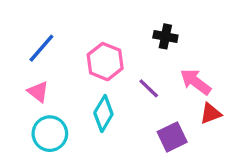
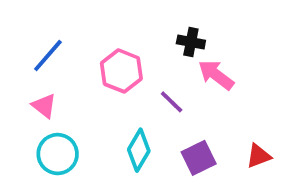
pink arrow: (196, 82) -> (216, 75), moved
cyan diamond: (103, 114) -> (139, 150), moved
red triangle: (211, 114) -> (259, 156), moved

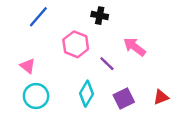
black cross: (191, 42) -> (100, 16), moved
blue line: (48, 55) -> (38, 17), moved

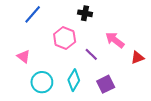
cyan circle: (36, 96) -> (42, 82), moved
red triangle: (161, 97) -> (137, 57), moved

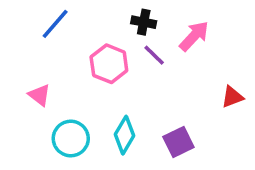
pink arrow: (115, 40) -> (194, 36), moved, turned 96
purple line: (91, 54) -> (154, 55), moved

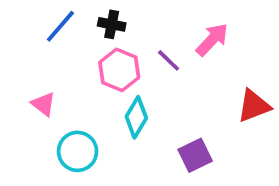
black cross: (144, 22) -> (112, 24), moved
red triangle: (232, 97) -> (254, 106), size x1.4
cyan diamond: (125, 135) -> (136, 117), moved

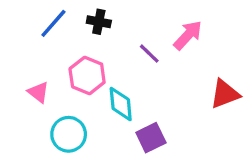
pink hexagon: (119, 70) -> (87, 75), moved
cyan diamond: (136, 117) -> (121, 104), turned -36
purple square: (195, 155) -> (151, 138), moved

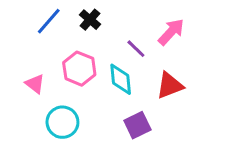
black cross: (99, 22) -> (90, 20), turned 30
red triangle: (225, 94) -> (170, 85), moved
cyan diamond: (121, 104) -> (121, 79), moved

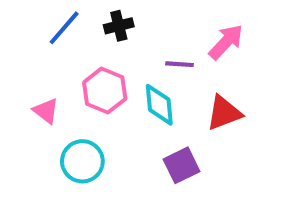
black cross: (90, 20) -> (119, 26), turned 35
purple line: (136, 49) -> (179, 64), turned -40

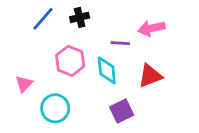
pink arrow: (226, 42) -> (151, 28), turned -145
pink triangle: (46, 111) -> (24, 84), moved, turned 36

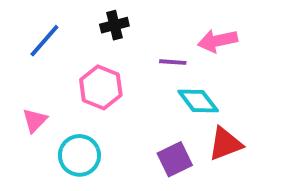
blue line: (43, 19) -> (44, 41), moved
cyan diamond: (107, 70) -> (198, 101), moved, turned -32
red triangle: (150, 76) -> (225, 144), moved

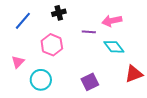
cyan diamond: (198, 101) -> (114, 47), moved
red triangle: (225, 144) -> (134, 74), moved

